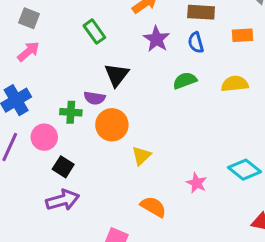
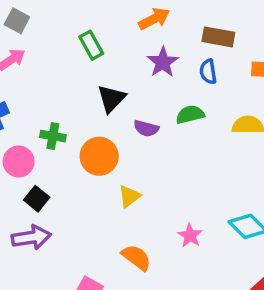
purple semicircle: (95, 98) -> (146, 128), moved

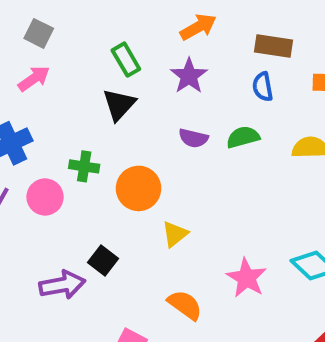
purple star: (163, 62) -> (189, 76), moved
black triangle: (111, 99) -> (119, 105), moved
purple semicircle: (146, 128) -> (193, 138), moved
black square: (37, 199) -> (103, 261), moved
pink star: (190, 236) -> (246, 278), size x1.4

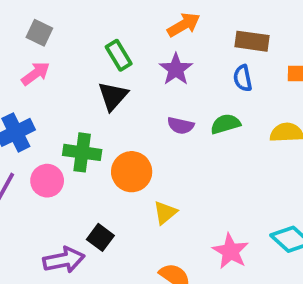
green cross: (84, 166) -> (82, 152), size x1.4

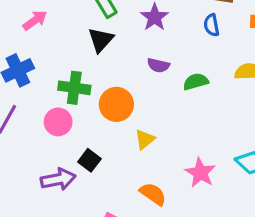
green semicircle: (225, 124) -> (196, 82), moved
pink circle: (47, 181) -> (58, 122), moved

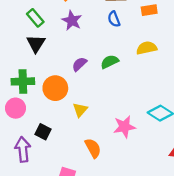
purple semicircle: (158, 65) -> (79, 64), moved, turned 133
pink star: (200, 173) -> (124, 127), turned -30
purple arrow: (58, 179) -> (23, 149), turned -75
orange semicircle: (153, 194) -> (93, 148), turned 36

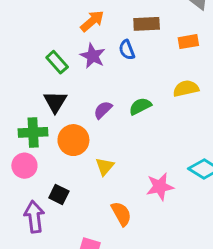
green rectangle: (35, 18) -> (57, 62), moved
blue semicircle: (114, 19) -> (127, 50), moved
black triangle: (36, 44) -> (55, 102), moved

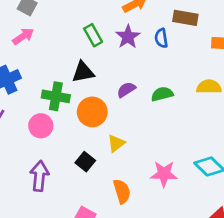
black triangle: (55, 102) -> (83, 72), turned 35
black square: (59, 194) -> (85, 162), moved

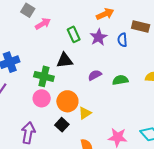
pink arrow: (23, 36) -> (43, 24), moved
orange circle: (92, 112) -> (67, 101), moved
pink circle: (41, 126) -> (42, 98), moved

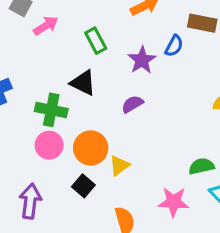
purple star: (98, 37) -> (142, 60), moved
blue semicircle: (122, 40) -> (174, 46), turned -144
black triangle: (65, 60) -> (83, 83), turned 36
green semicircle: (120, 80) -> (201, 166), moved

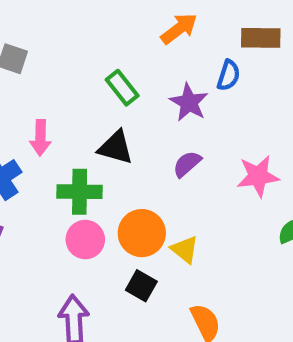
pink arrow: (46, 26) -> (40, 138), moved, turned 135
yellow triangle: (119, 166) -> (185, 250), turned -35
pink star: (173, 202) -> (258, 176), moved

